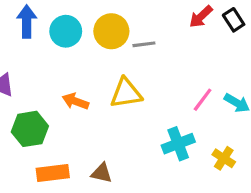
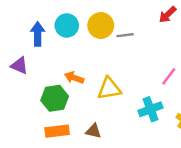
blue arrow: (27, 21) -> (38, 34), moved
yellow triangle: (126, 93) -> (109, 89), moved
green hexagon: (30, 129) -> (55, 98), moved

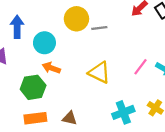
cyan circle: (67, 25) -> (44, 43), moved
yellow triangle: (109, 89) -> (99, 72), moved, turned 35
cyan cross: (151, 109) -> (123, 112), moved

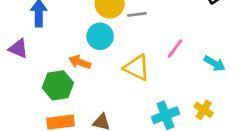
cyan circle: (44, 43) -> (100, 36), moved
pink line: (140, 67) -> (175, 49), moved

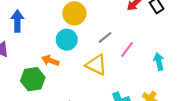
gray line: (137, 14) -> (105, 37), moved, turned -32
cyan arrow: (215, 64) -> (159, 62), turned -133

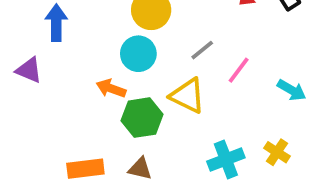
cyan arrow: (159, 62) -> (292, 90), turned 133
green hexagon: (33, 79) -> (142, 118), moved

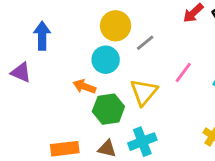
gray line: (202, 50) -> (145, 43), moved
yellow triangle: (188, 96) -> (144, 92), turned 44
cyan cross: (226, 160) -> (142, 142), moved

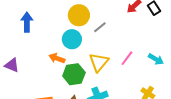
purple triangle: (21, 72) -> (12, 65), moved
pink line: (183, 72) -> (127, 58), moved

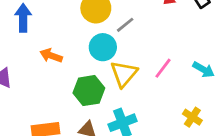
cyan circle: (72, 39) -> (103, 47), moved
orange arrow: (57, 58) -> (51, 56), moved

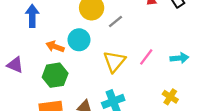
cyan circle: (103, 47) -> (79, 40), moved
cyan arrow: (204, 70) -> (179, 58), turned -36
green hexagon: (89, 91) -> (55, 75), moved

